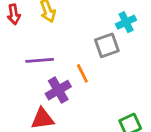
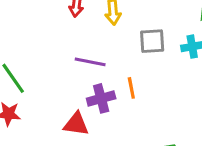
gray square: (107, 45) -> (152, 41), moved

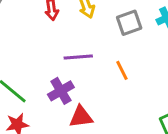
purple cross: (101, 98) -> (61, 91), moved

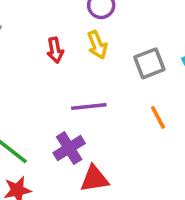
orange line: (122, 70) -> (158, 117), moved

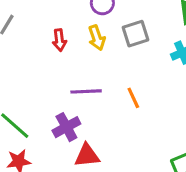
gray square: (149, 63) -> (136, 34), moved
orange line: (158, 117) -> (133, 98), moved

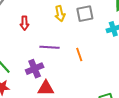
red arrow: (59, 40) -> (24, 23), moved

